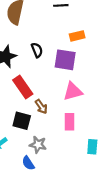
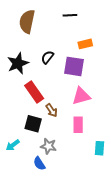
black semicircle: (37, 50) -> (47, 57), turned -120

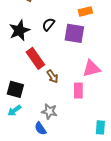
pink triangle: (81, 96) -> (91, 68), moved
black square: (33, 124) -> (15, 89), moved
cyan rectangle: (100, 148) -> (100, 127), moved

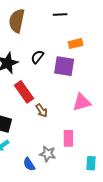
pink rectangle: (78, 90) -> (68, 138), moved
gray star: (49, 111) -> (48, 154), moved

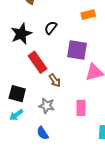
purple square: (64, 66) -> (77, 50), moved
gray star: (48, 154) -> (47, 106), moved

